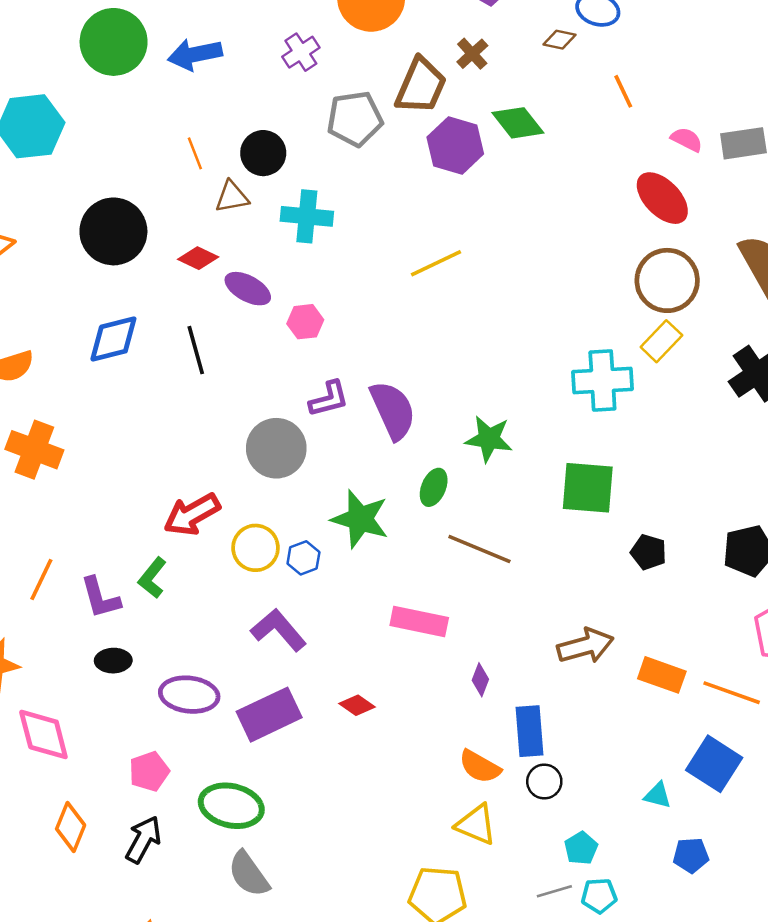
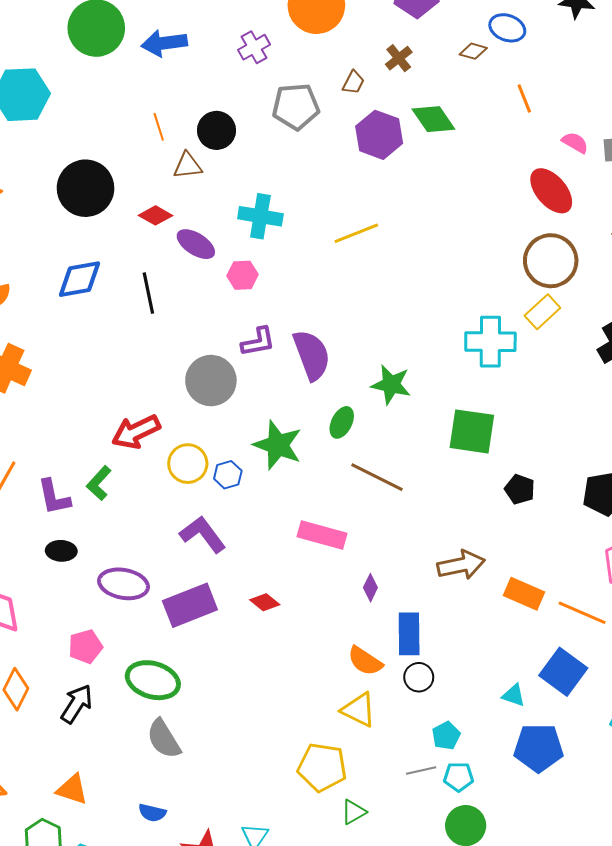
brown trapezoid: (421, 86) -> (353, 82), size x0.5
cyan cross: (307, 216) -> (260, 216), moved
blue pentagon: (691, 855) -> (538, 748), size x1.6

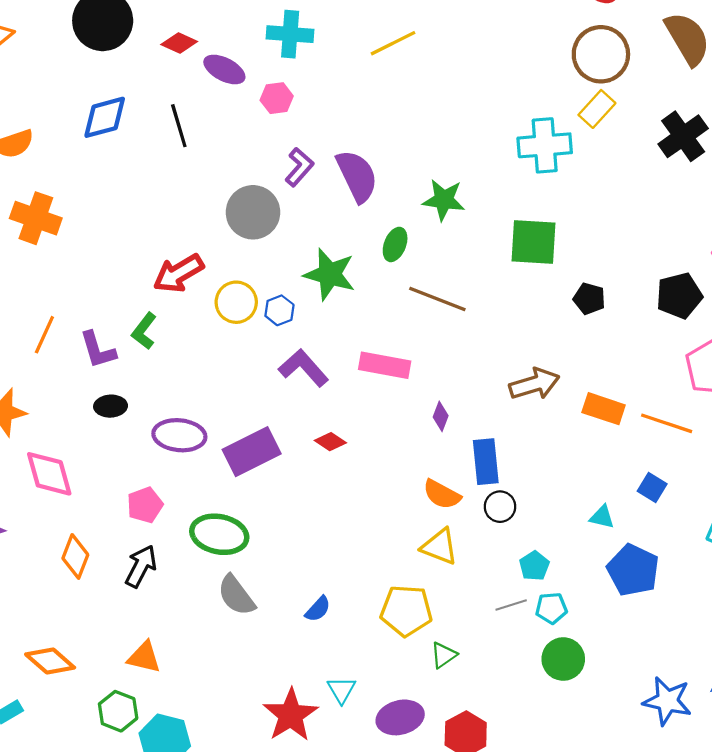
purple L-shape: (258, 342) -> (299, 167), turned -33
purple L-shape: (203, 534) -> (304, 368), moved
blue square: (563, 672) -> (652, 487), size x0.6
blue pentagon: (538, 748) -> (633, 570), turned 30
blue semicircle: (152, 813) -> (318, 609), moved, turned -56

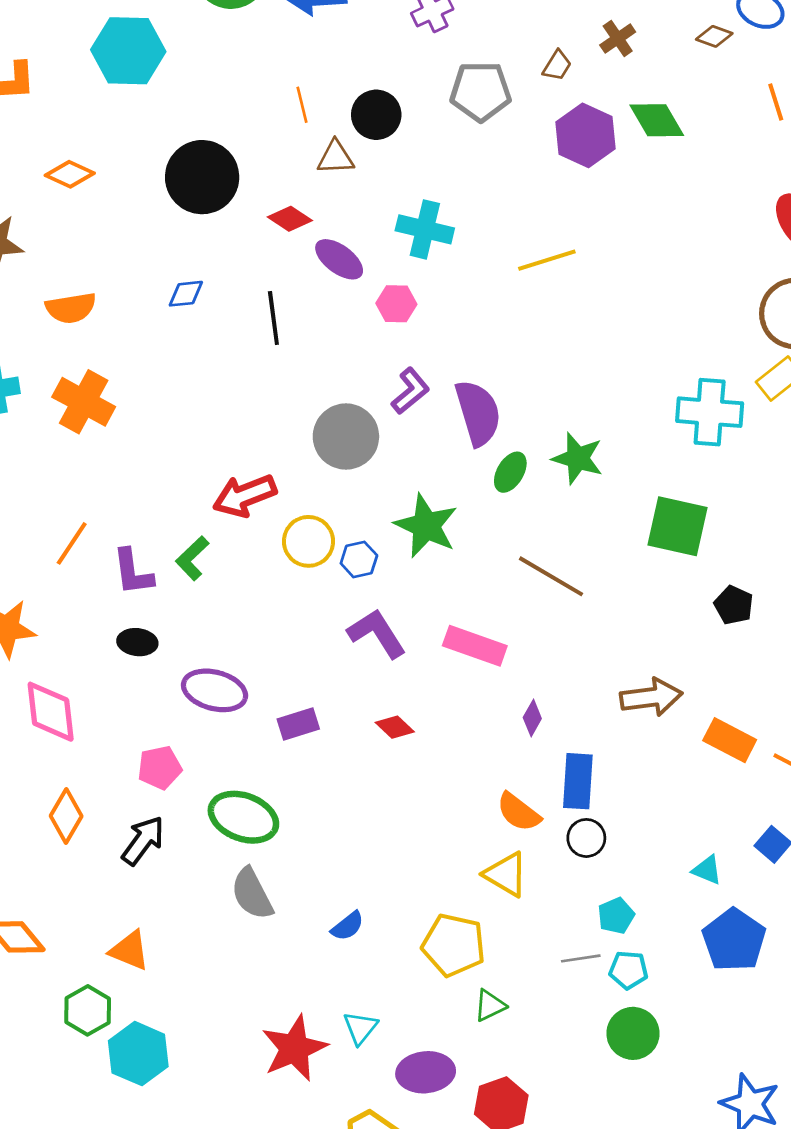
blue diamond: (105, 117) -> (186, 294), size x0.6
green ellipse: (395, 244) -> (510, 472), moved
purple rectangle: (252, 452) -> (298, 724), size x0.6

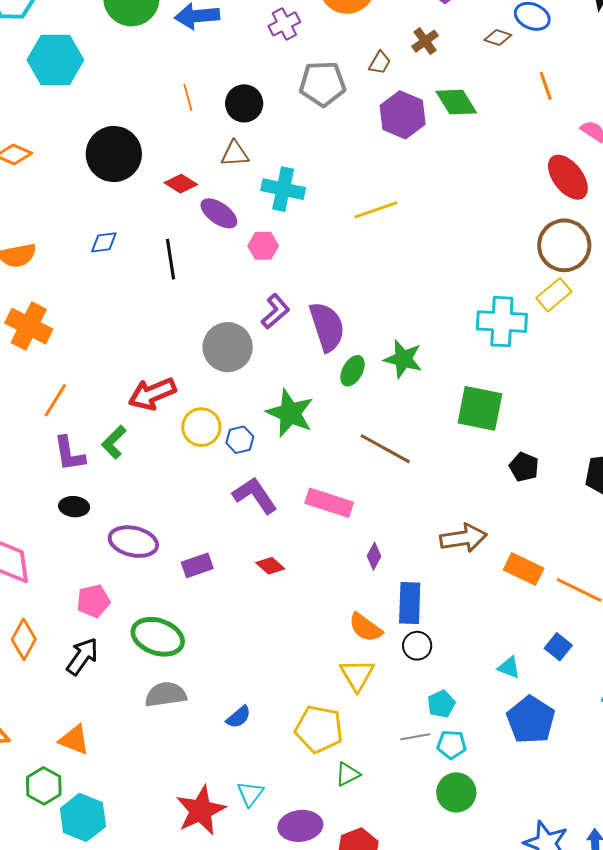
brown triangle: (336, 157) -> (235, 154), moved
orange line: (72, 543) -> (55, 400), moved
yellow triangle: (506, 874) -> (357, 675), turned 30
gray semicircle: (252, 894) -> (166, 695), turned 111

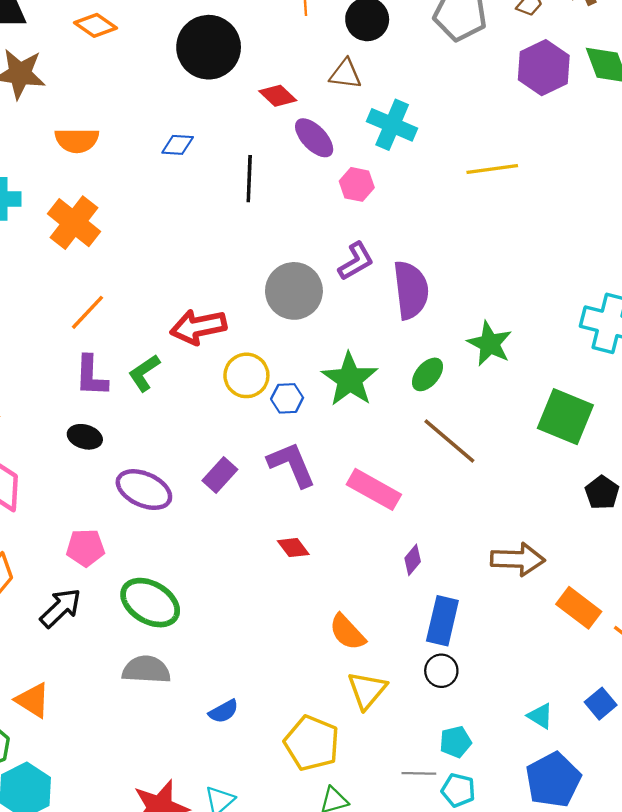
green ellipse: (353, 371) -> (427, 374), moved
purple rectangle: (197, 565) -> (220, 475), moved, turned -40
orange semicircle: (365, 628) -> (347, 632), moved

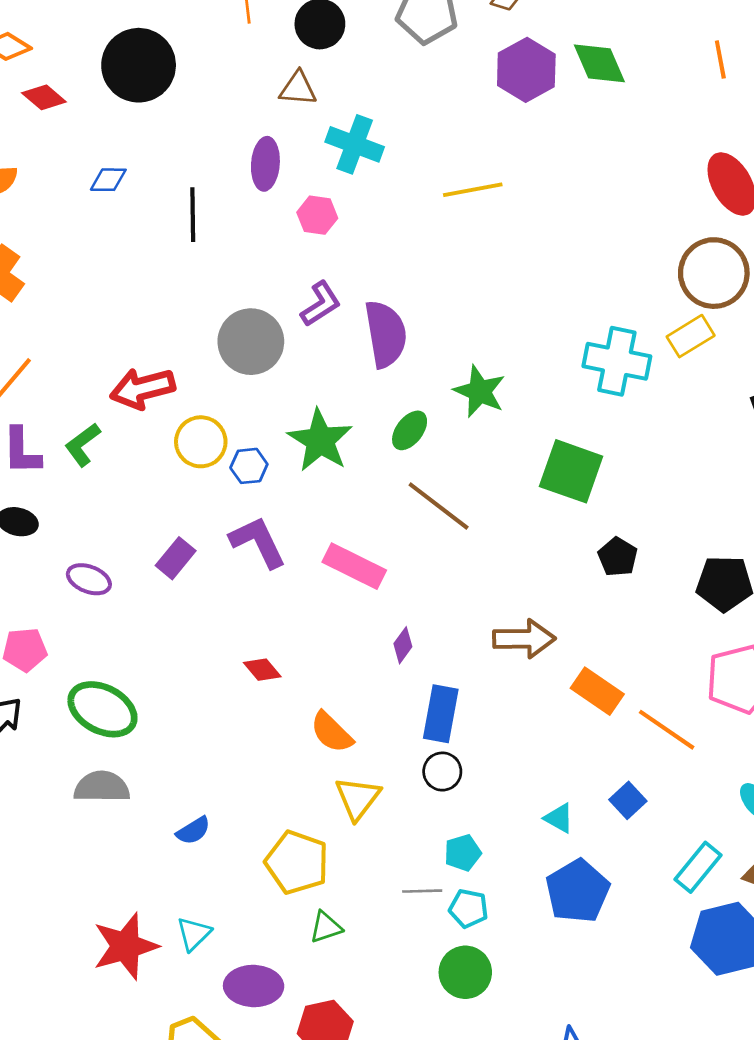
red diamond: (278, 96) -> (44, 97), moved
purple ellipse: (314, 138) -> (265, 164), turned 51
purple ellipse: (144, 490) -> (89, 579), size x0.7
red diamond: (293, 548) -> (262, 670), moved

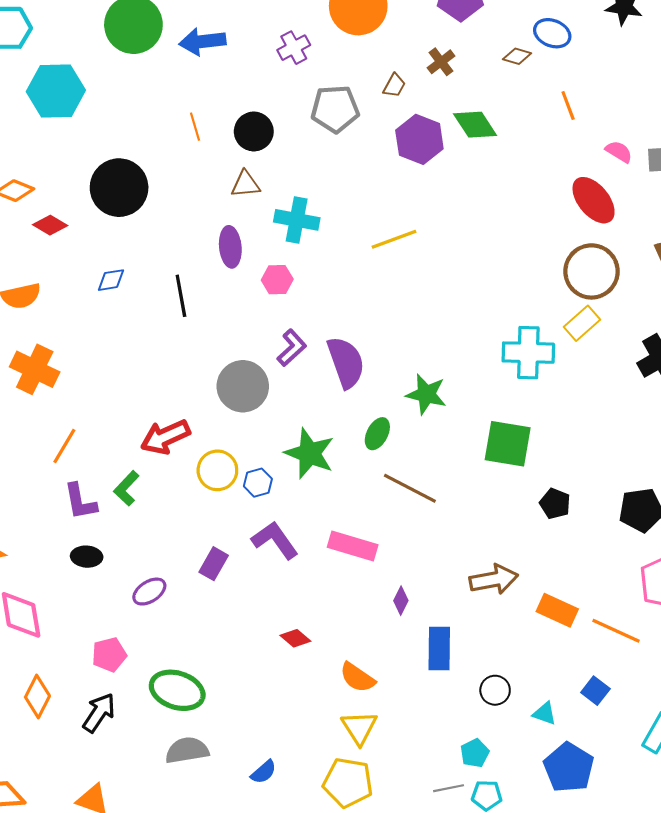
purple ellipse: (89, 579) -> (149, 592), turned -44
black circle: (442, 772) -> (495, 690), moved
yellow triangle: (358, 798) -> (359, 728), moved

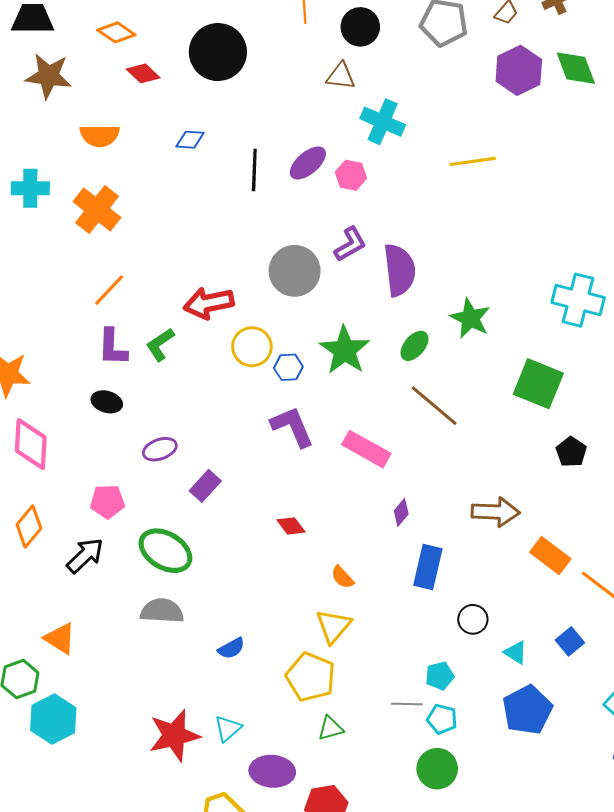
purple ellipse: (230, 247) -> (308, 163), moved, turned 42
purple rectangle: (214, 564) -> (205, 486), moved
orange semicircle: (357, 677) -> (342, 577), size x0.7

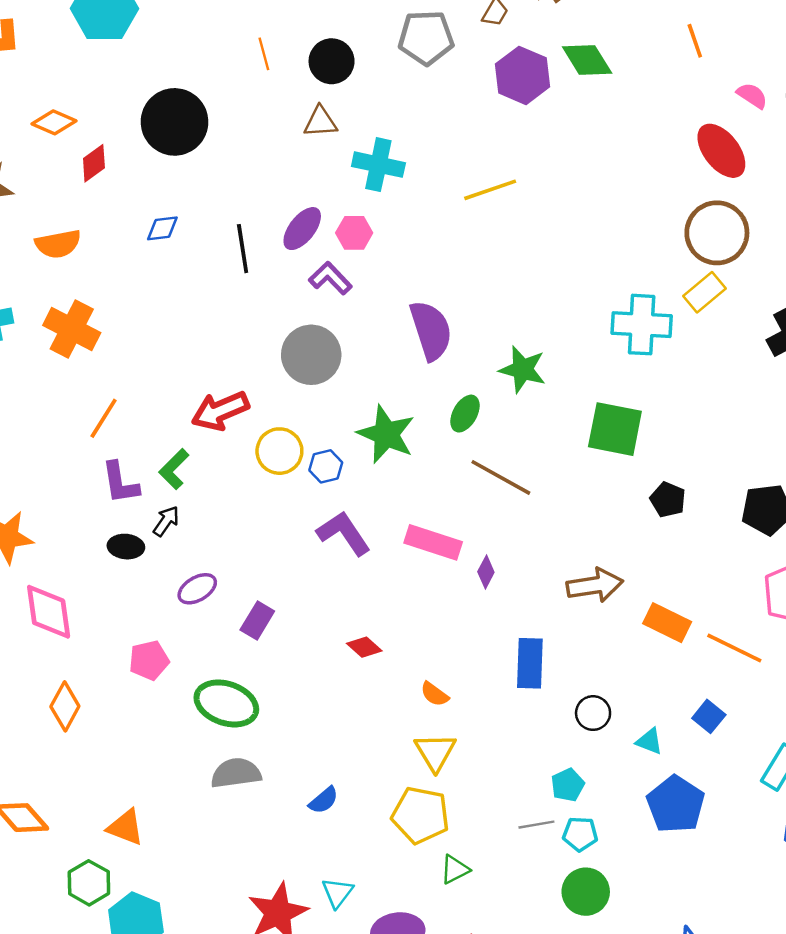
red diamond: (143, 73) -> (94, 163), turned -68
purple L-shape: (350, 244) -> (330, 278), moved, turned -93
purple diamond: (401, 512) -> (486, 572), moved
black arrow: (85, 555) -> (166, 521), moved, size x0.7

